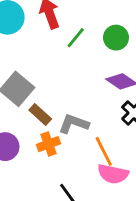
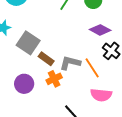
orange line: (104, 151) -> (92, 68), moved

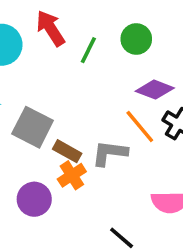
orange line: (92, 68) -> (140, 127), moved
orange cross: (54, 79) -> (72, 175), moved

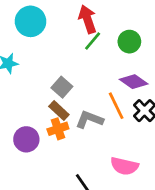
red arrow: (50, 28) -> (87, 19), moved
gray square: (33, 127) -> (62, 87), moved, size x0.7

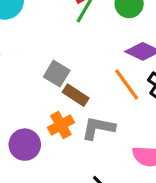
brown rectangle: (59, 110) -> (76, 95), moved
gray L-shape: (89, 120) -> (98, 128), moved

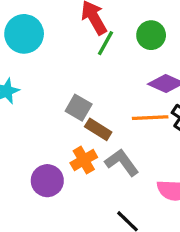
orange line: (127, 85) -> (150, 118), turned -56
gray L-shape: (98, 128) -> (122, 162), turned 44

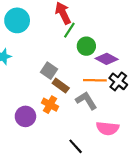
green circle: (151, 35) -> (86, 46), moved
orange cross: (84, 160) -> (50, 105), turned -35
gray L-shape: (122, 162) -> (86, 101), moved

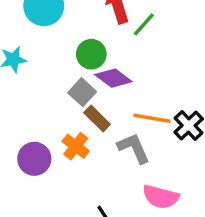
green line: (69, 30) -> (144, 24), moved
green circle: (86, 46) -> (91, 54), moved
purple diamond: (107, 59) -> (113, 78), moved

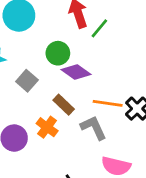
gray square: (82, 92) -> (27, 81), moved

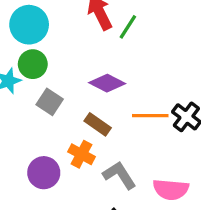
green circle: (58, 53) -> (33, 64), moved
gray L-shape: (94, 128) -> (120, 175), moved

